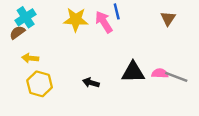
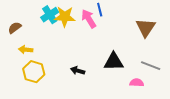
cyan cross: (26, 17) -> (50, 15), moved
brown triangle: (168, 18) -> (146, 28), moved, size x1.5
pink semicircle: (160, 73) -> (137, 83), moved

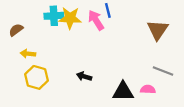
cyan cross: (50, 15) -> (54, 16), turned 30
black triangle: (114, 62) -> (123, 92), moved

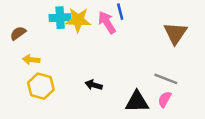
gray line: (163, 71) -> (166, 79), moved
pink semicircle: (148, 89) -> (165, 99), turned -64

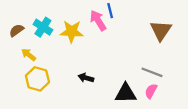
cyan cross: (60, 18) -> (43, 27), moved, turned 36
yellow star: (78, 20) -> (72, 32), moved
yellow arrow: (31, 60) -> (29, 55), turned 32

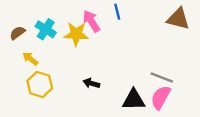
pink arrow: (98, 21) -> (91, 21), moved
brown triangle: (161, 30) -> (178, 19), moved, turned -50
pink semicircle: (151, 91) -> (161, 97), size x1.5

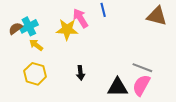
cyan cross: (46, 29) -> (29, 26), moved, turned 30
yellow arrow: (30, 59) -> (36, 45), moved
black arrow: (91, 83) -> (80, 73), turned -112

